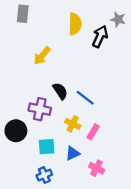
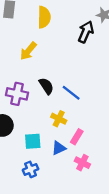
yellow semicircle: (75, 24) -> (44, 17), moved
purple cross: (40, 109) -> (17, 94), moved
pink rectangle: (93, 132) -> (77, 137), moved

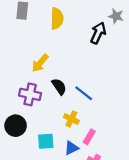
yellow arrow: (28, 51) -> (40, 63), moved

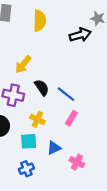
black arrow: (98, 33) -> (80, 35), turned 50
yellow cross: (71, 119) -> (37, 119), moved
pink rectangle: (89, 137) -> (71, 118), moved

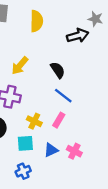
black semicircle: (42, 88) -> (58, 70), moved
pink rectangle: (71, 118) -> (59, 120), moved
pink cross: (77, 162) -> (74, 151), moved

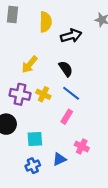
black arrow: (78, 36) -> (71, 36), moved
yellow cross: (34, 121) -> (43, 94), moved
blue triangle: (51, 150) -> (59, 159), moved

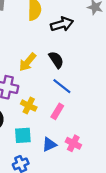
yellow arrow: (30, 65) -> (28, 62), moved
yellow cross: (43, 94) -> (29, 106), moved
blue triangle: (59, 159) -> (49, 144), moved

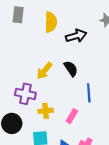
blue line: (62, 86) -> (89, 93), moved, turned 48
yellow cross: (29, 106) -> (46, 111), turned -32

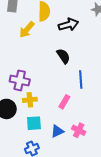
yellow arrow: (44, 71) -> (27, 30), moved
yellow cross: (46, 111) -> (30, 100), moved

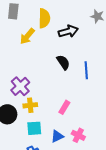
blue line: (81, 79) -> (86, 70), moved
purple cross: (20, 80) -> (20, 86), turned 36

